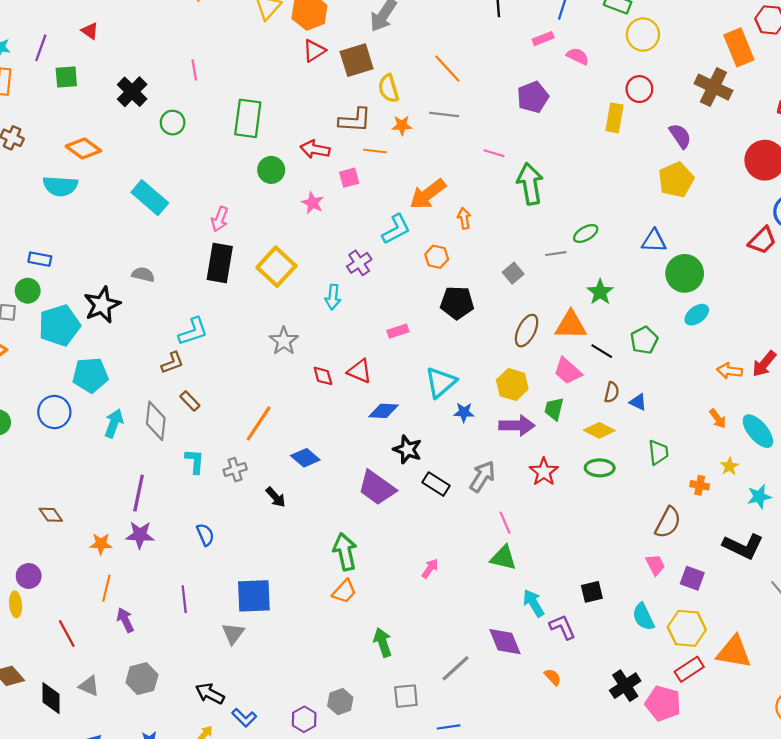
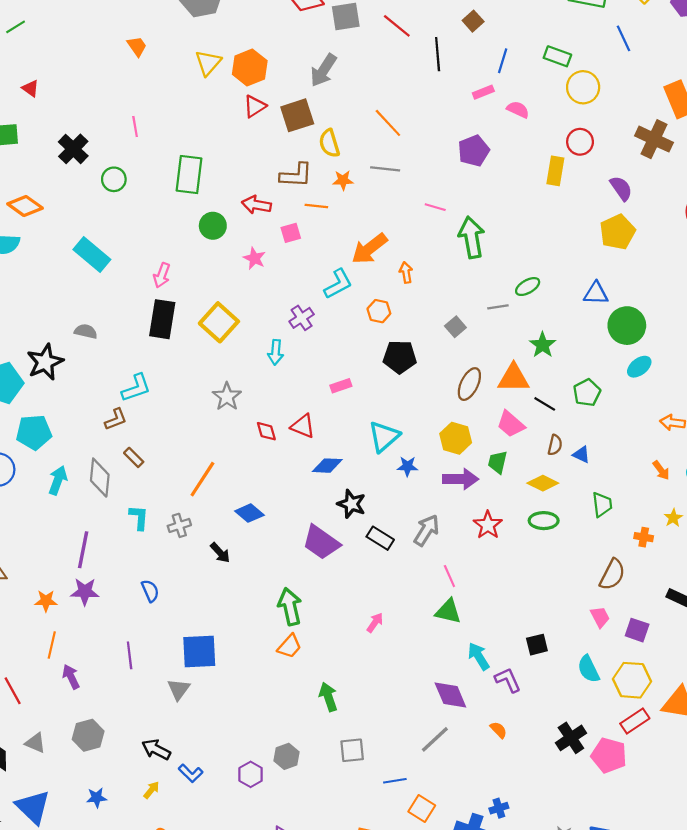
gray line: (455, 668) -> (435, 739), moved

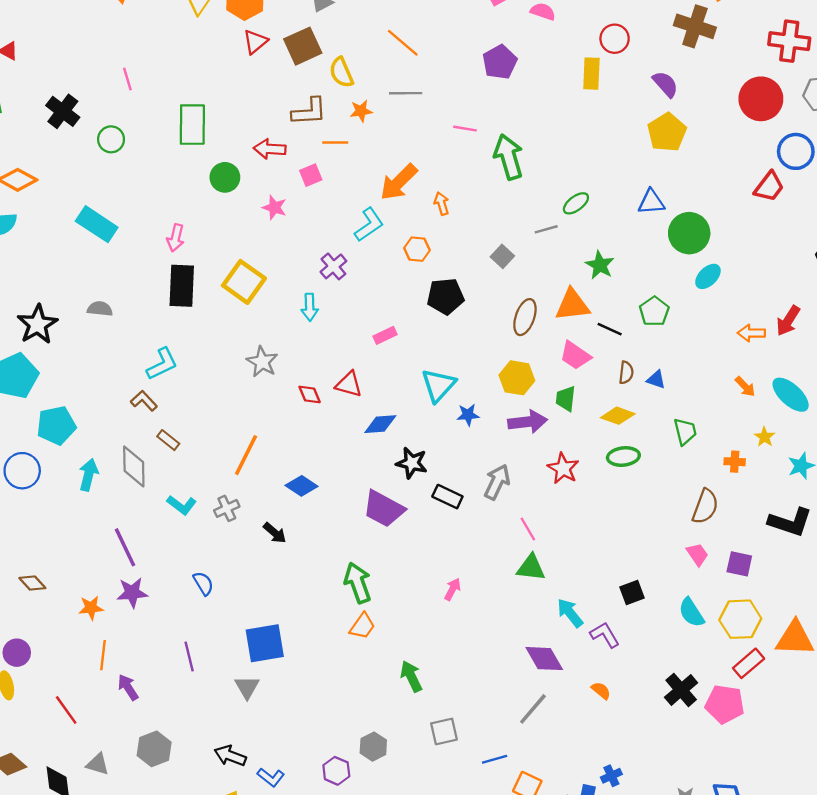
black star: (45, 362) -> (38, 324), moved
brown L-shape: (116, 419) -> (144, 401), turned -105
cyan L-shape: (139, 518) -> (182, 505), turned 130
purple line: (83, 550) -> (125, 547), turned -30

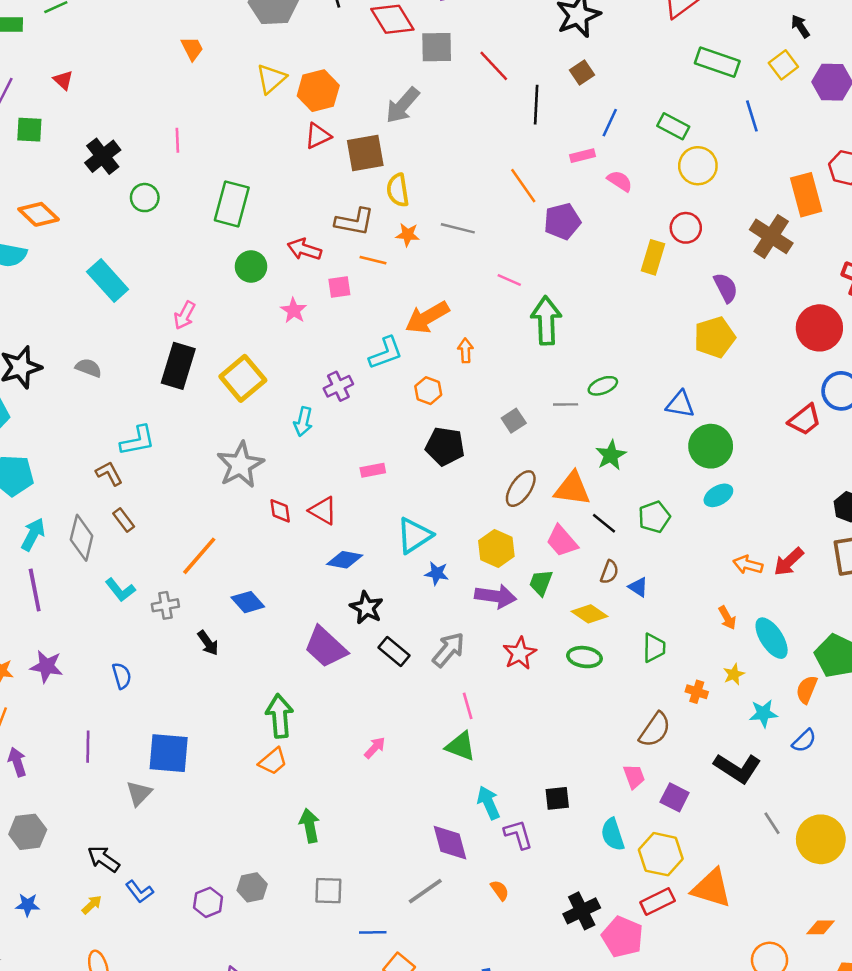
orange line: (403, 43) -> (523, 186), moved
gray star: (262, 362) -> (240, 465), size x1.4
purple line: (125, 547) -> (35, 590), moved

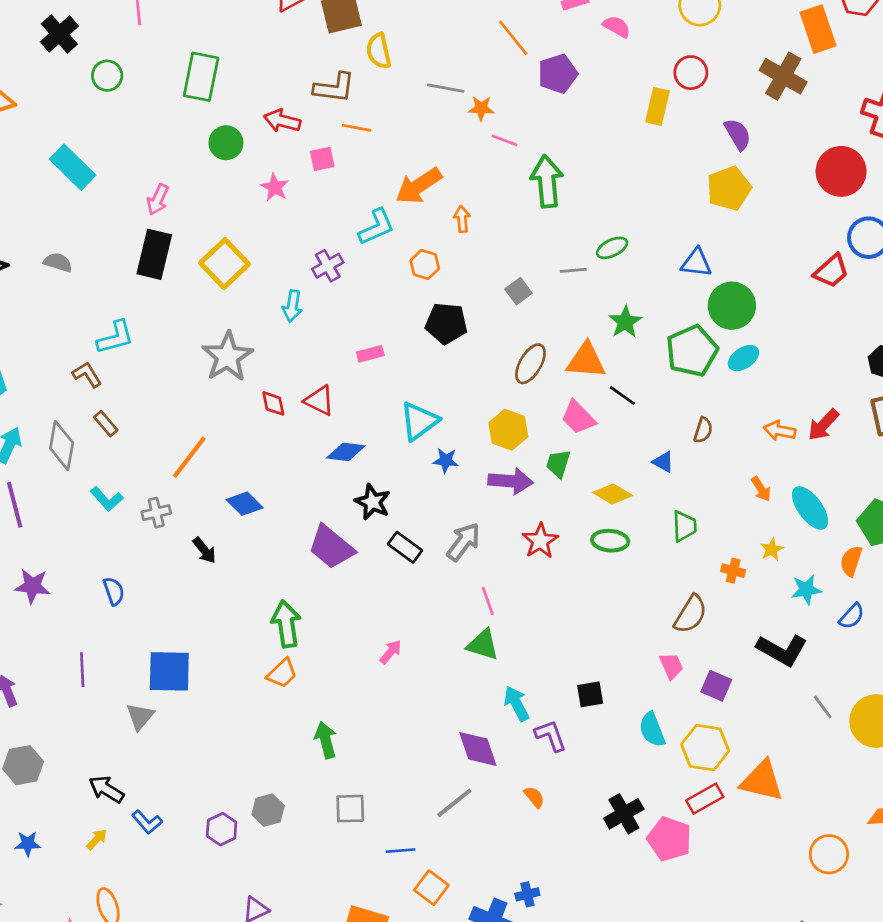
orange star: (408, 235) -> (481, 108), moved
green pentagon: (654, 517) -> (692, 351), moved, size x1.5
brown semicircle: (609, 572) -> (703, 430), moved

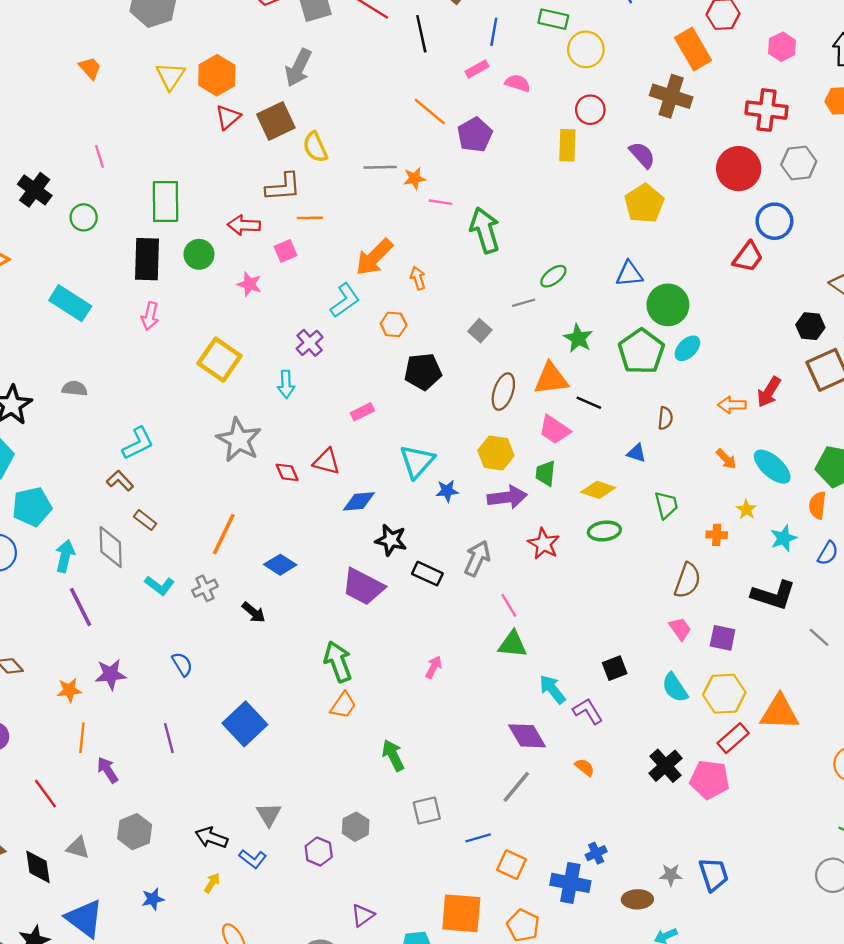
black rectangle: (154, 254) -> (147, 259), moved
blue square: (169, 671) -> (245, 724), turned -33
gray triangle: (140, 716) -> (269, 814), moved

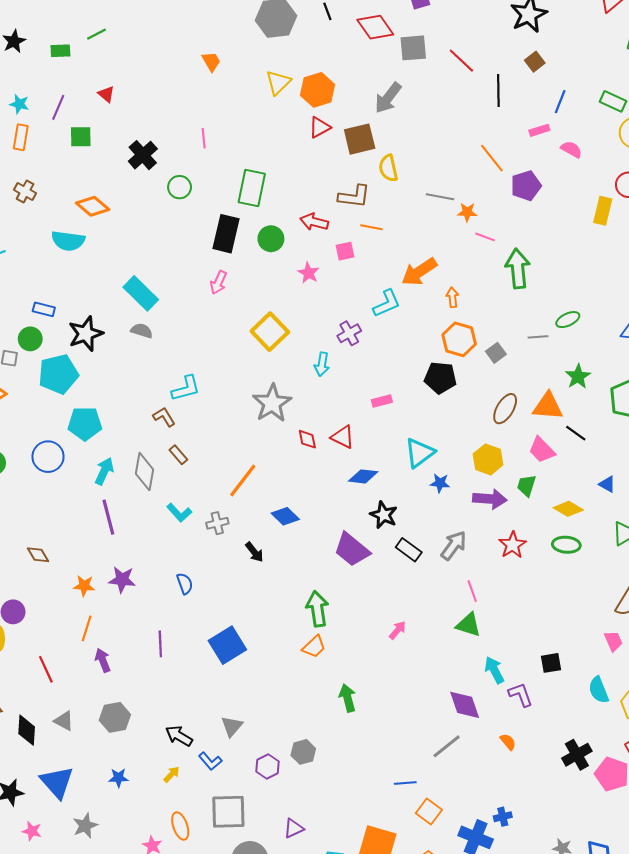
cyan rectangle: (70, 303) -> (141, 293), moved
orange hexagon: (394, 324) -> (459, 339), moved, size x1.5
gray square: (427, 811) -> (228, 812), moved, size x1.5

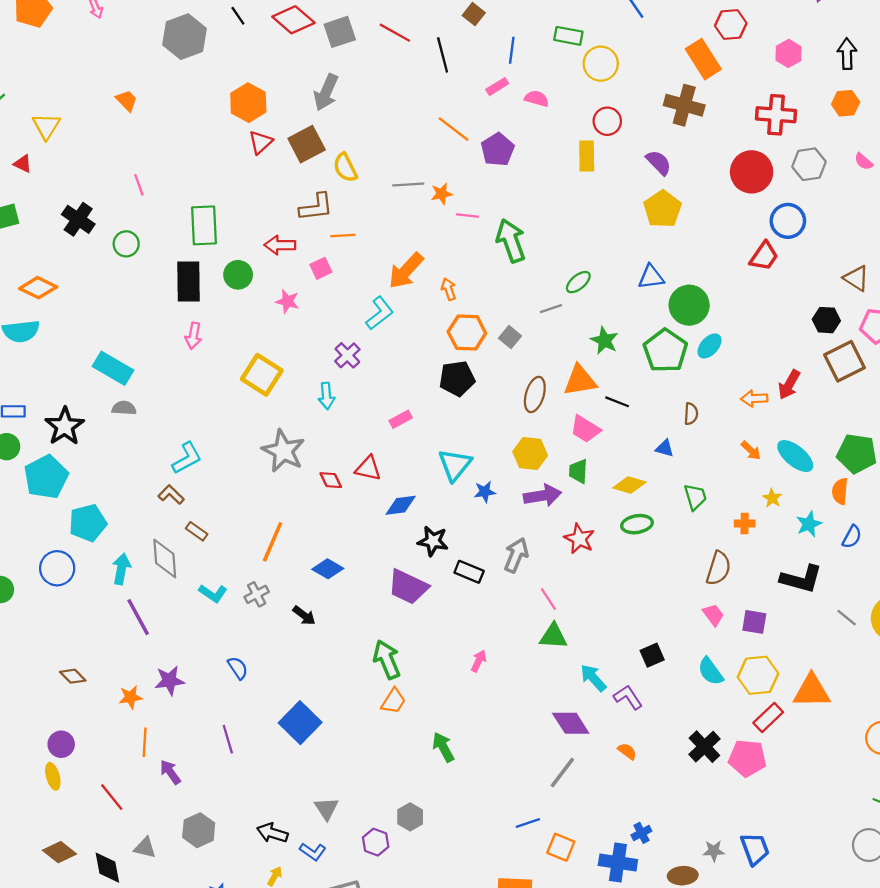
yellow triangle: (278, 82) -> (46, 126), moved

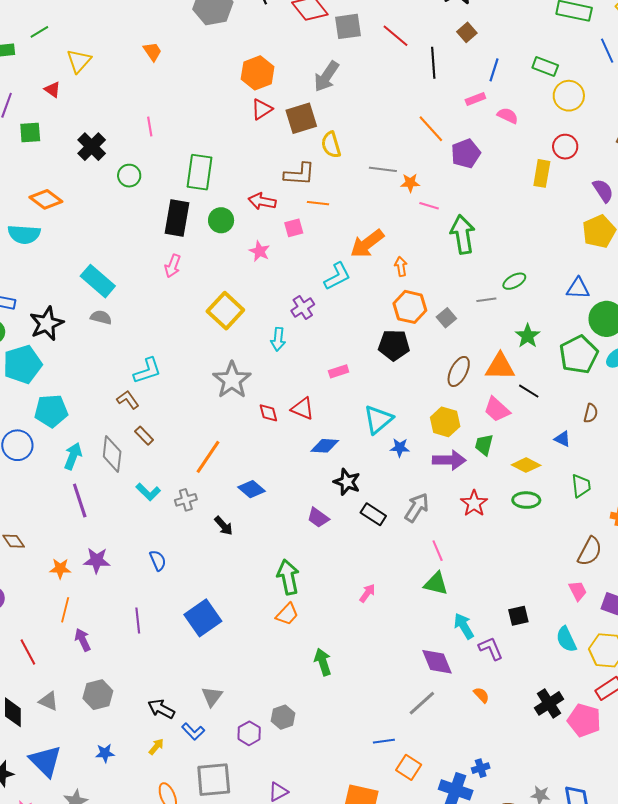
purple trapezoid: (408, 587) -> (318, 518), size x0.6

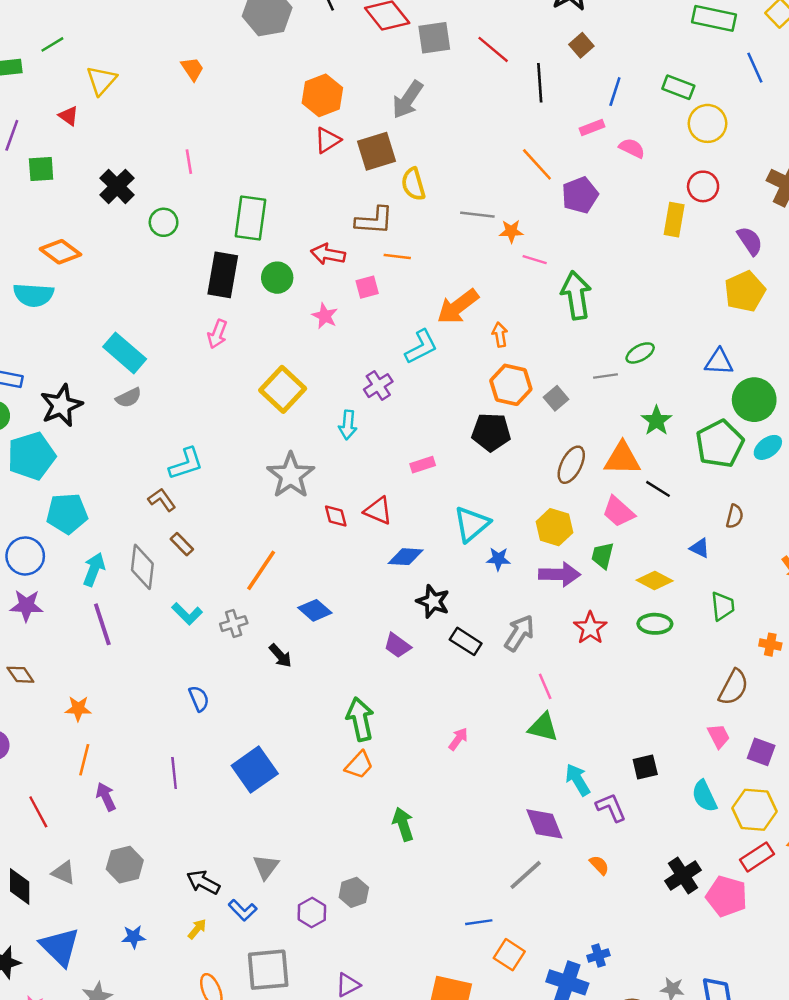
gray semicircle: (101, 317) -> (129, 398), turned 140
purple star: (97, 560) -> (26, 606), moved

